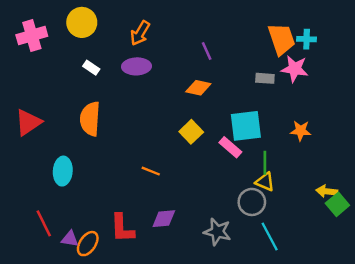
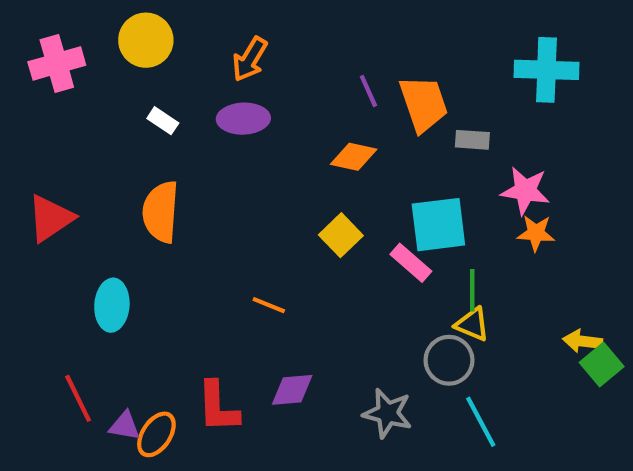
orange trapezoid: (282, 39) -> (424, 104), moved
cyan cross: (307, 39) -> (546, 70), size x1.8
pink star: (295, 69) -> (525, 191), moved

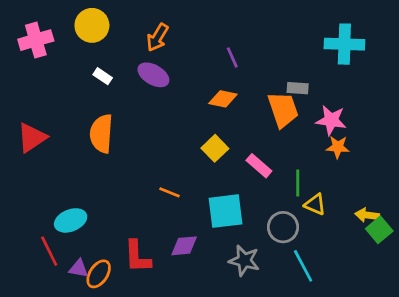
orange trapezoid: (424, 104) -> (283, 110), moved
purple ellipse: (243, 119) -> (153, 75), turned 32
cyan square: (438, 225) -> (226, 211), moved
cyan ellipse: (112, 305) -> (71, 220), moved, turned 64
yellow triangle: (472, 324) -> (315, 204), moved

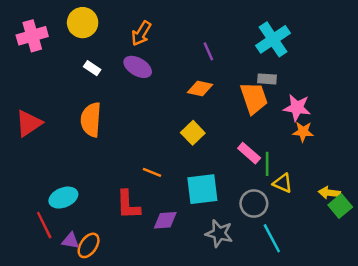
cyan cross: (344, 44) -> (273, 39), moved, turned -36
pink rectangle: (259, 166) -> (249, 153), moved
red L-shape: (137, 257) -> (128, 205), moved

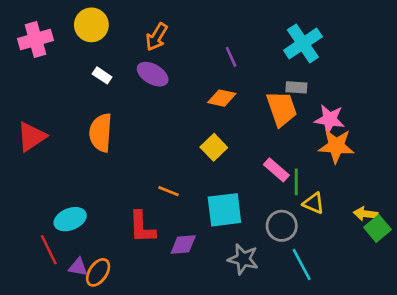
orange star: (303, 132) -> (336, 146), size x1.5

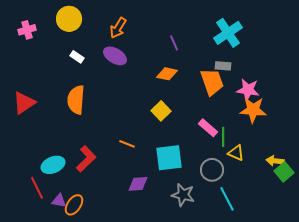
pink cross: (35, 40) -> (27, 30), size x0.7
red L-shape: (142, 227) -> (86, 159), moved, turned -132

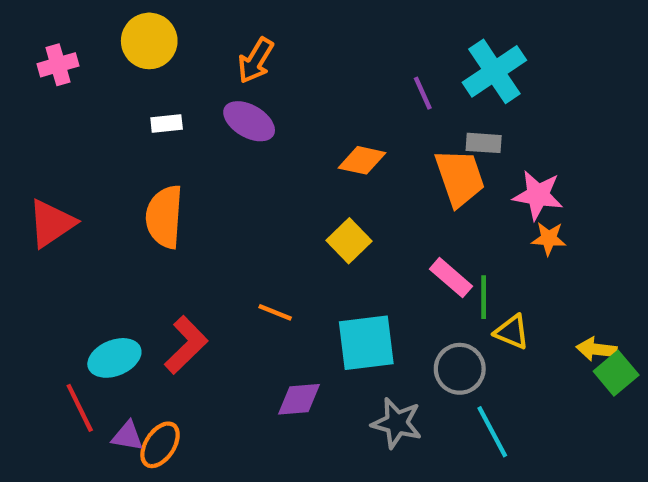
purple line: (174, 43) -> (423, 93), moved
white rectangle: (77, 57) -> (167, 123), turned -40
orange star: (253, 110) -> (549, 239), size x0.6

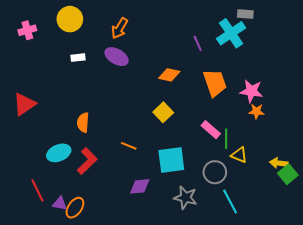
gray rectangle: (484, 143) -> (245, 14), moved
orange semicircle: (164, 217) -> (83, 122), moved, size x0.7
cyan ellipse: (114, 358) -> (59, 153), moved

